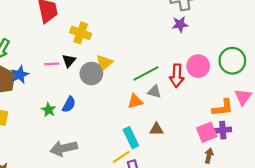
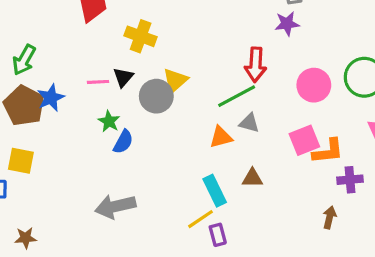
red arrow: (177, 76) -> (256, 65), moved
orange L-shape: (223, 108) -> (328, 151), moved
green star: (49, 110) -> (109, 121), moved
pink square: (207, 132) -> (304, 140), moved

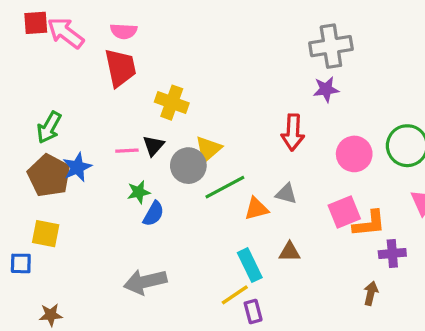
green line: (237, 96) -> (225, 187), moved
green star: (109, 121) -> (139, 192), turned 30

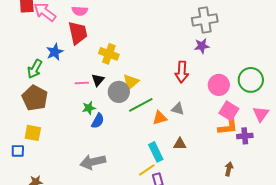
blue star: (77, 167) -> (55, 52), moved
pink square: (344, 212) -> (229, 111), moved, turned -36
purple cross: (392, 253) -> (245, 136), moved

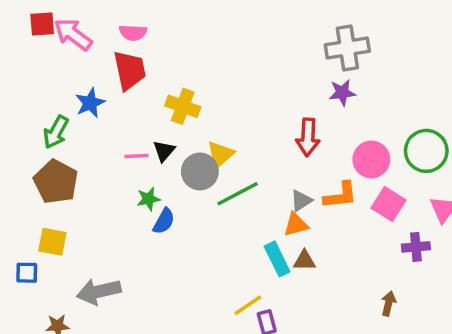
gray triangle: (178, 109) -> (301, 201), turned -48
orange triangle: (160, 118) -> (296, 225), moved
orange L-shape: (228, 127) -> (340, 195), moved
cyan rectangle: (156, 152) -> (277, 259), moved
gray arrow: (93, 162) -> (99, 292), moved

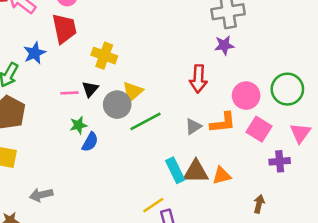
orange triangle: (296, 225) -> (222, 176), moved
brown triangle: (304, 261) -> (196, 172), size x1.5
gray arrow: (99, 292) -> (41, 195), size x0.7

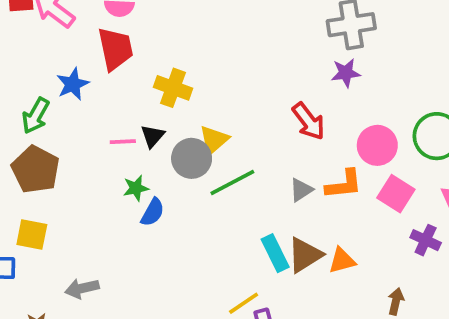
red arrow: (198, 79) -> (309, 121), turned -40
purple cross: (280, 161) -> (426, 240), turned 30
brown triangle: (196, 172) -> (305, 255), turned -32

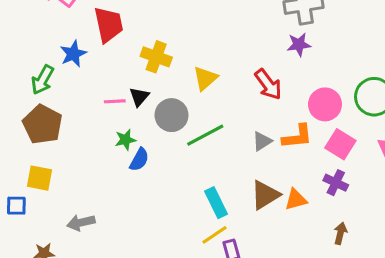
yellow triangle: (214, 140) -> (205, 78), moved
purple cross: (426, 240) -> (336, 183), moved
cyan rectangle: (275, 253) -> (216, 203), moved

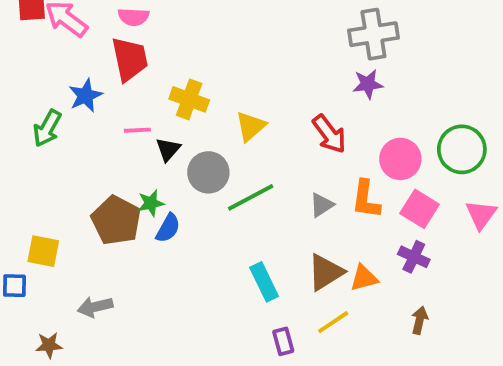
pink line: (115, 101) -> (137, 130), moved
brown pentagon: (43, 124) -> (116, 220), moved
orange L-shape: (297, 137) -> (366, 199), turned 104
yellow line: (214, 235) -> (333, 322), moved

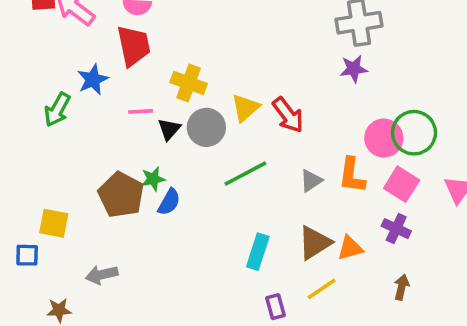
red arrow: (329, 134) -> (288, 115), moved
green circle: (462, 149) -> (414, 133), moved
gray circle: (208, 172) -> (206, 127), moved
cyan rectangle: (264, 282) -> (258, 252), turned 44

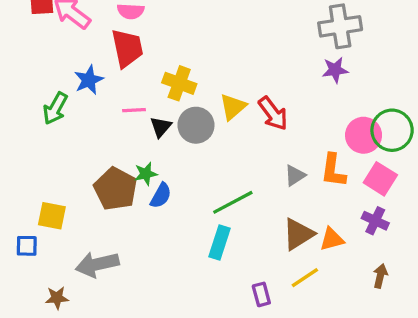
green line: (245, 174) -> (233, 202), moved
cyan rectangle: (258, 252) -> (219, 242), moved
gray arrow: (102, 275) -> (97, 264), size x1.4

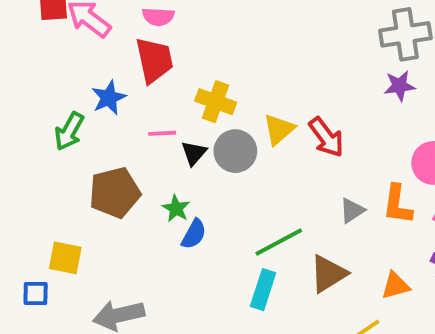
green star: (146, 174) -> (176, 208), turned -30
brown pentagon: (116, 189) -> (115, 193), moved, turned 30
brown triangle: (298, 234) -> (328, 274), moved

